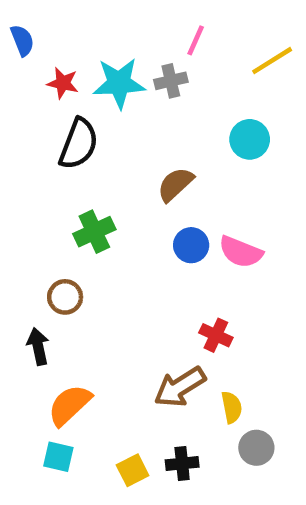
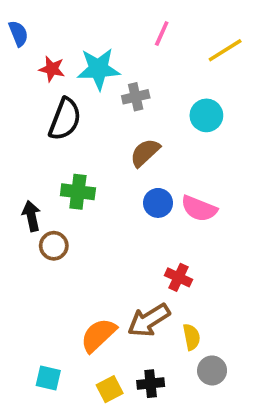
gray cross: (171, 81) -> (136, 97), moved
green cross: (94, 232) -> (78, 192), turned 32
black arrow: (38, 346) -> (31, 216), moved
orange semicircle: (70, 405) -> (98, 335), moved

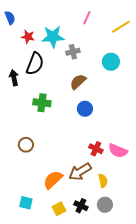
pink semicircle: (199, 209) -> (118, 151), moved
black arrow: (31, 216) -> (14, 78), moved
brown circle: (54, 246) -> (26, 145), moved
gray circle: (212, 370) -> (105, 205), moved
black cross: (151, 384) -> (81, 206), turned 32

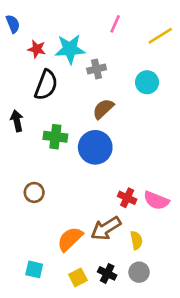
black arrow: (14, 78) -> (17, 121), moved
blue circle: (85, 109) -> (95, 147), moved, size x1.6

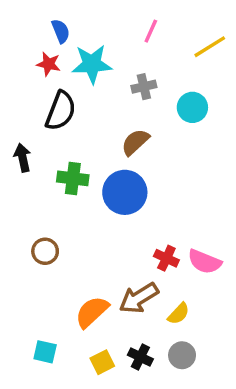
blue semicircle: (13, 24) -> (61, 31), moved
gray cross: (97, 69) -> (144, 87), moved
yellow semicircle: (136, 240) -> (179, 314), turned 54

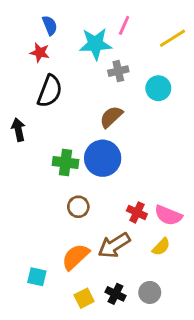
cyan star: (92, 64) -> (95, 44), moved
green cross: (73, 178) -> (65, 162), moved
brown circle: (45, 251) -> (78, 207), moved
yellow semicircle: (179, 314) -> (161, 247), moved
cyan square: (45, 352) -> (37, 277), moved

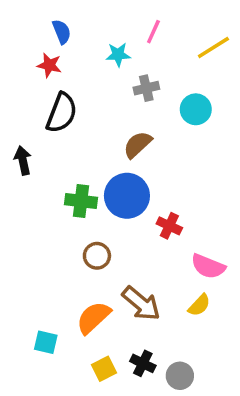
cyan star: (95, 44) -> (118, 55), size x0.6
red cross: (137, 212) -> (169, 226), moved
brown arrow: (114, 245) -> (141, 303), turned -108
gray circle: (150, 292) -> (180, 376), moved

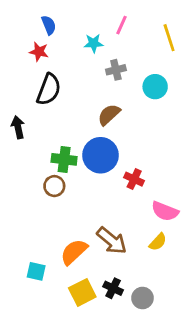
yellow line: (213, 48) -> (169, 38), turned -76
brown circle: (97, 256) -> (54, 186), moved
yellow square: (104, 369) -> (82, 292), size x1.4

